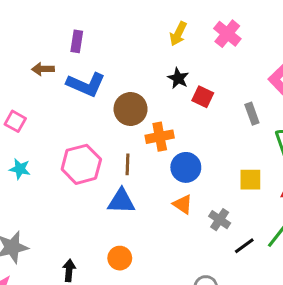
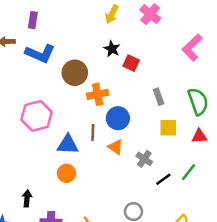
gray rectangle: (252, 114) -> (159, 97), moved
brown line: (127, 164) -> (93, 133), moved
orange circle: (120, 258) -> (66, 173), moved

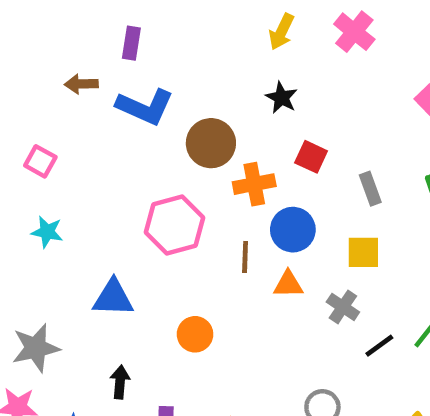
red square: (131, 63) -> (311, 157), moved
pink hexagon: (37, 116) -> (175, 225), moved
yellow square: (168, 128) -> (363, 252), moved
blue triangle: (68, 145) -> (113, 298), moved
orange triangle: (116, 147) -> (288, 284), turned -35

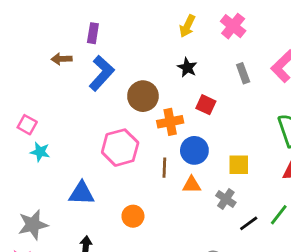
blue L-shape: (145, 107) -> (102, 73), turned -72
pink square: (40, 161) -> (27, 125), moved
gray rectangle: (370, 189) -> (243, 73), moved

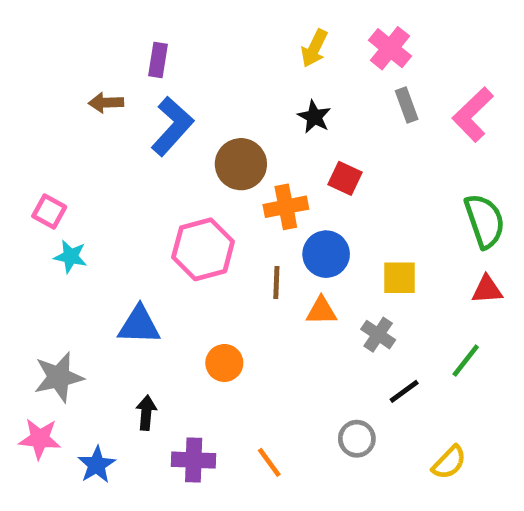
gray rectangle: (243, 73) -> (407, 105), moved
black line: (249, 223) -> (404, 391), moved

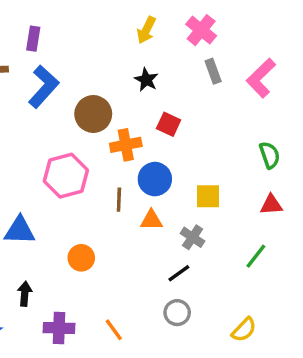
green semicircle: (485, 221) -> (270, 155), size x0.7
black line: (404, 391) -> (179, 273), moved

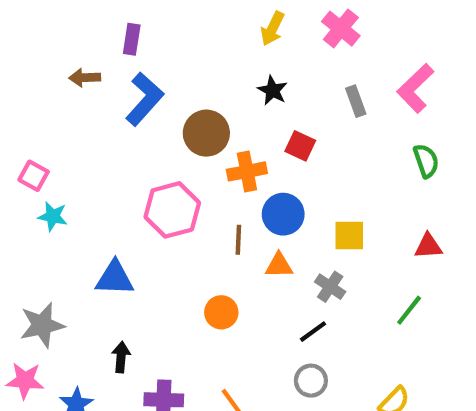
gray rectangle: (213, 71) -> (356, 101), moved
green semicircle: (270, 155) -> (426, 161), moved
orange circle: (81, 258) -> (221, 312), moved

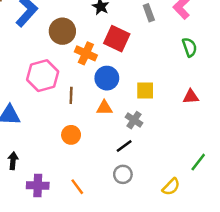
red square: (300, 146) -> (117, 39), size x1.5
orange cross: (247, 171) -> (86, 53), turned 35
brown line: (238, 240) -> (71, 95), moved
green line: (409, 310) -> (198, 162), moved

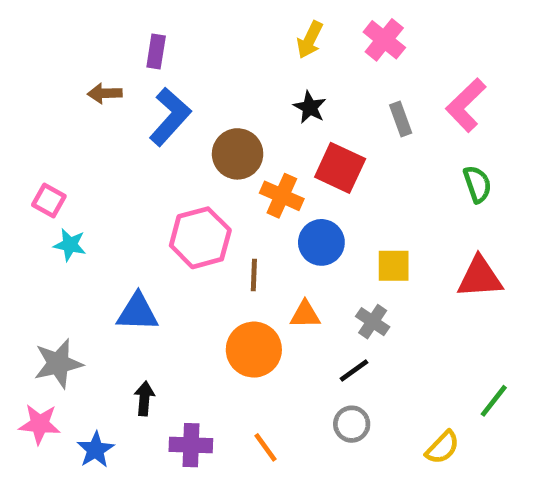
red triangle: (191, 97) -> (480, 277), size x1.5
orange triangle: (104, 108) -> (305, 315), moved
orange circle: (71, 135) -> (254, 350), size x1.5

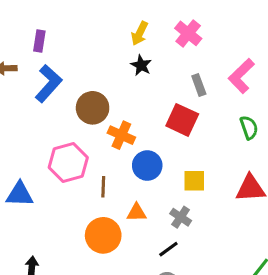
black star: (310, 107) -> (141, 65), moved
red square: (340, 168) -> (182, 120), moved
blue triangle: (137, 312) -> (20, 194), moved

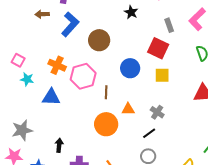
orange cross: (121, 135) -> (57, 65), moved
blue circle: (147, 166) -> (130, 68), moved
yellow square: (194, 181) -> (162, 75), moved

